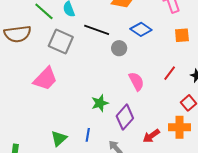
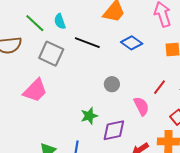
gray circle: (119, 48) -> (112, 84), moved
pink semicircle: (136, 81) -> (141, 106), moved
purple diamond: (125, 117) -> (114, 130), turned 35

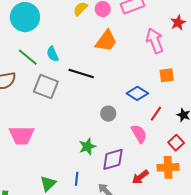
blue diamond: (132, 43) -> (137, 93), moved
pink trapezoid: (35, 91) -> (22, 135), moved, turned 48

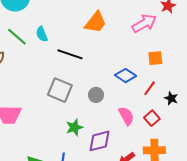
pink arrow: (155, 41) -> (144, 23), turned 80
gray square: (46, 87) -> (60, 90), moved
red line: (156, 114) -> (150, 88), moved
red square: (176, 143) -> (152, 118), moved

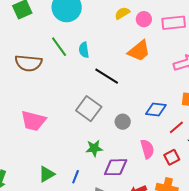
blue diamond: (126, 76) -> (156, 110), turned -40

